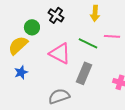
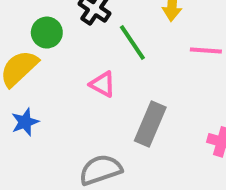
green line: (88, 43) -> (132, 42), moved, turned 30
pink triangle: (60, 53) -> (102, 84), size x0.6

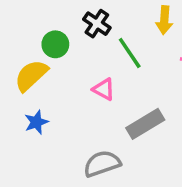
gray rectangle: (150, 124) -> (145, 124), turned 36

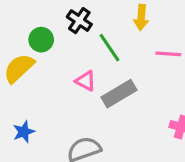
blue star: (36, 122) -> (24, 132), moved
gray rectangle: (145, 124) -> (119, 94), moved

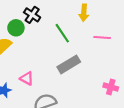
black cross: (79, 21) -> (32, 15), moved
pink triangle: (86, 81) -> (27, 78), moved

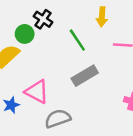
pink triangle: (27, 78) -> (37, 92), size x1.5

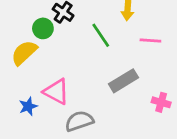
gray rectangle: (85, 76) -> (124, 81), moved

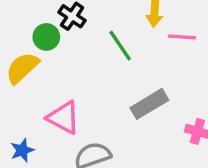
pink line: (150, 41) -> (182, 37), moved
blue star: (28, 106) -> (22, 150), moved

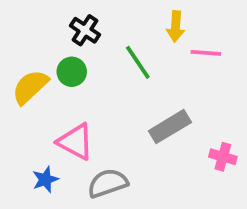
green circle: (46, 37) -> (72, 72), moved
blue star: (22, 150) -> (45, 179), moved

